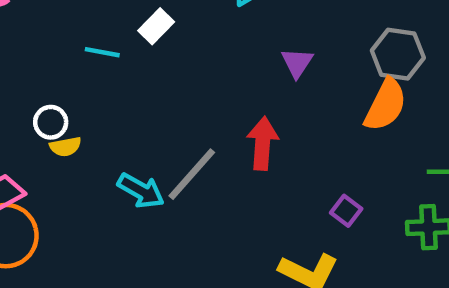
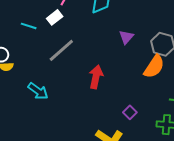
purple triangle: (297, 63) -> (126, 37), moved
gray line: (192, 174) -> (61, 50), moved

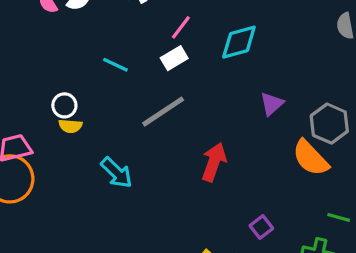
white rectangle: (55, 17) -> (174, 58), moved
orange semicircle: (154, 67) -> (311, 158), turned 95

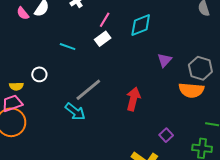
gray line: (163, 112) -> (88, 90), moved
yellow semicircle: (70, 126) -> (16, 86), moved
orange semicircle: (311, 158) -> (191, 90), turned -35

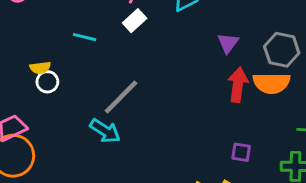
yellow semicircle: (16, 86) -> (40, 68), moved
red arrow: (133, 99) -> (238, 85), moved
purple square: (166, 135) -> (241, 152), turned -32

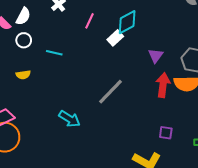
white rectangle: (135, 21) -> (115, 38), moved
white circle: (47, 82) -> (24, 40), moved
gray line: (121, 97) -> (110, 92), moved

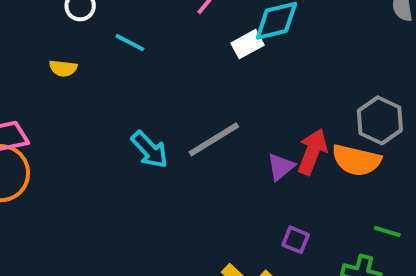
purple triangle: (156, 56) -> (281, 167), moved
cyan arrow: (70, 119) -> (150, 150), moved

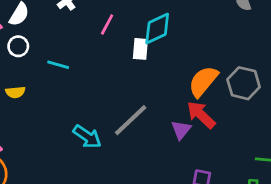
white rectangle: (248, 44) -> (140, 49), turned -45
red arrow: (312, 152) -> (201, 115), turned -56
orange semicircle: (356, 160) -> (203, 81), moved, turned 128

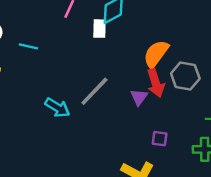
gray hexagon: (244, 83) -> (185, 76), moved
red arrow: (201, 115) -> (156, 83), turned -148

